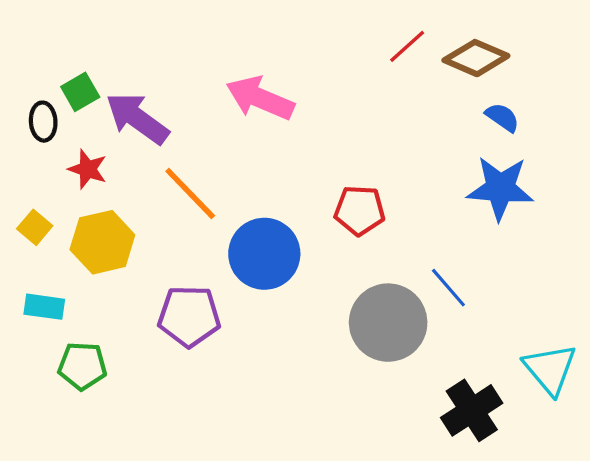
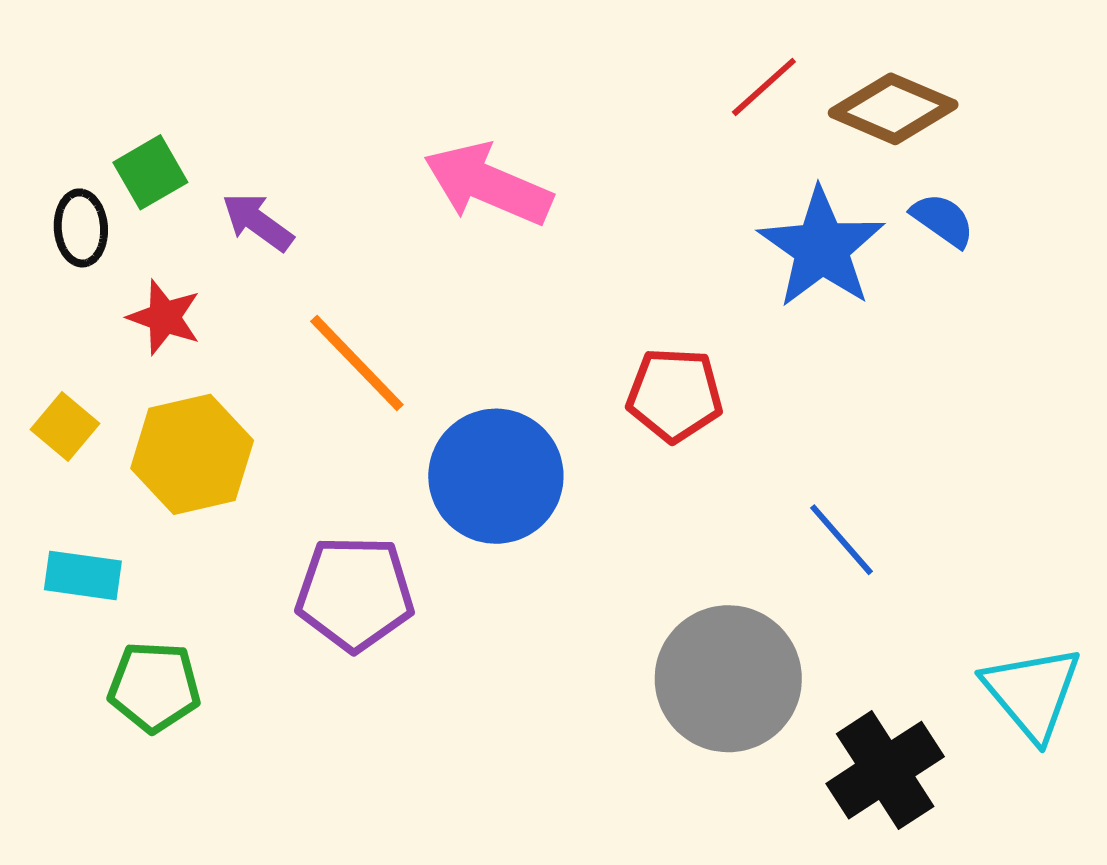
purple arrow: (137, 118) -> (258, 222), size x0.6
blue star: (500, 188) -> (822, 248), moved, turned 30
gray circle: (388, 323) -> (728, 679), moved

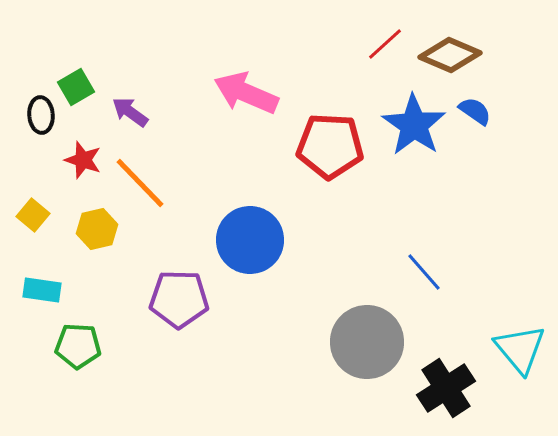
orange line: (357, 363) -> (140, 183), moved
red pentagon: (675, 395) -> (330, 146), moved, size x1.4
yellow hexagon: (192, 454) -> (97, 229), size x0.7

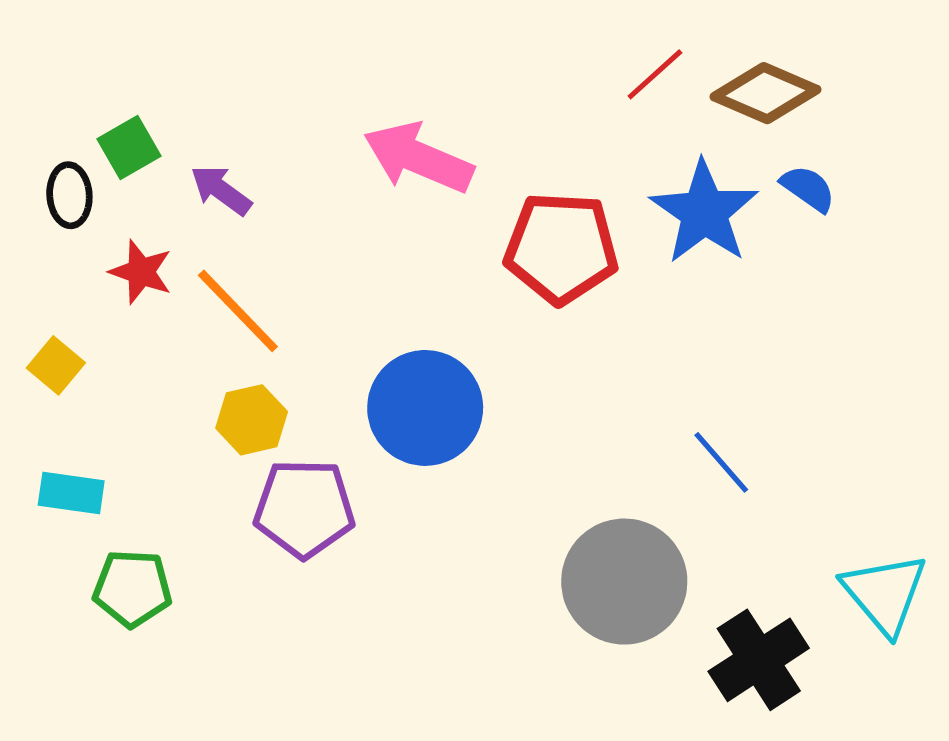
yellow hexagon: (97, 229) -> (252, 420), moved

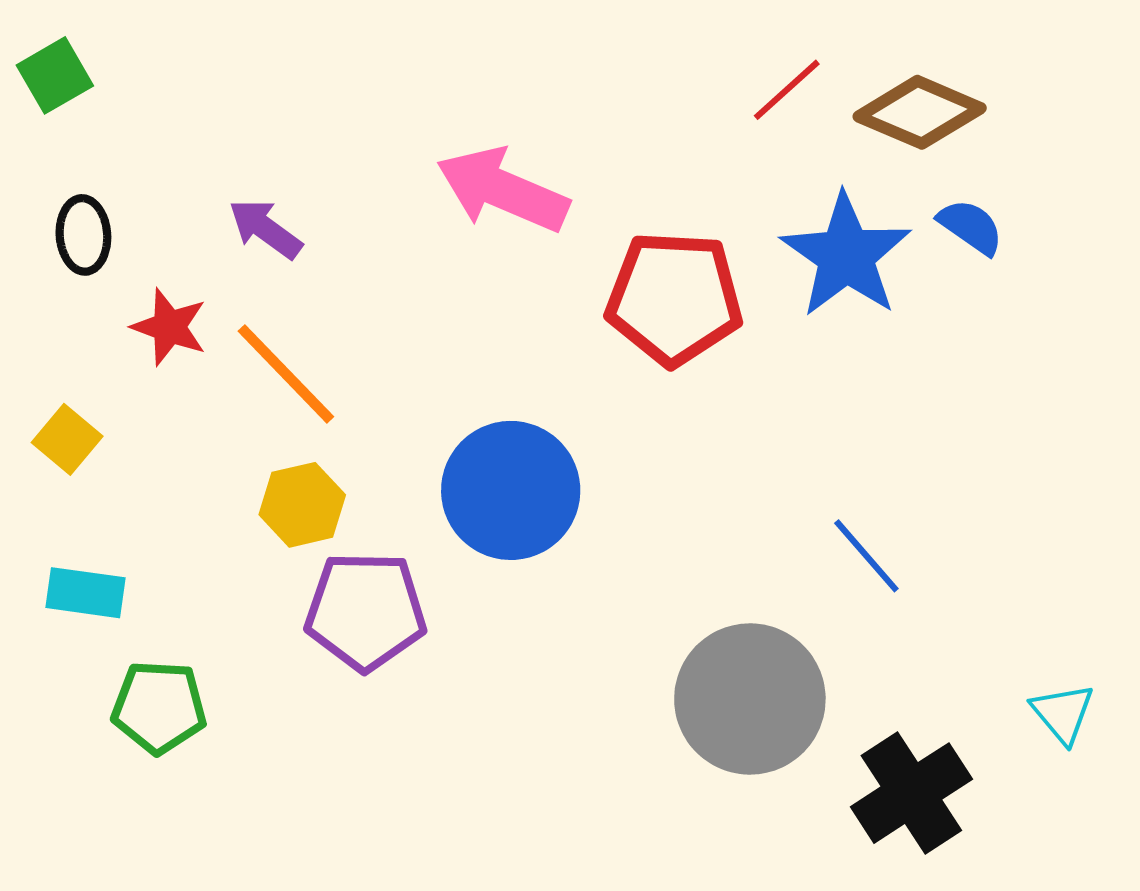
green square: (129, 148) -> (55, 75), moved
cyan triangle: (885, 593) -> (1063, 713), size x0.6

